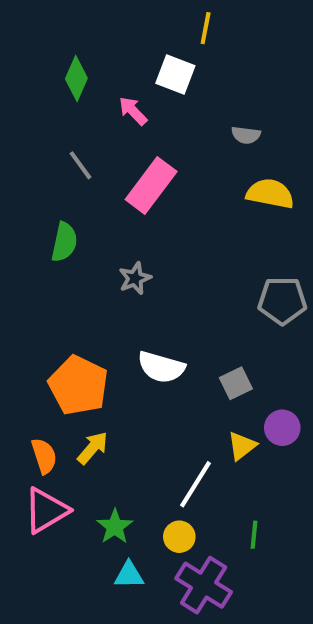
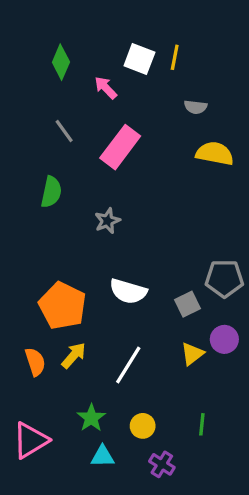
yellow line: (206, 28) -> (175, 57), moved
gray pentagon: (282, 301) -> (224, 278), moved
white line: (195, 484) -> (128, 365), moved
pink triangle: (46, 510) -> (30, 440), moved
purple cross: (204, 585) -> (162, 464), size x0.6

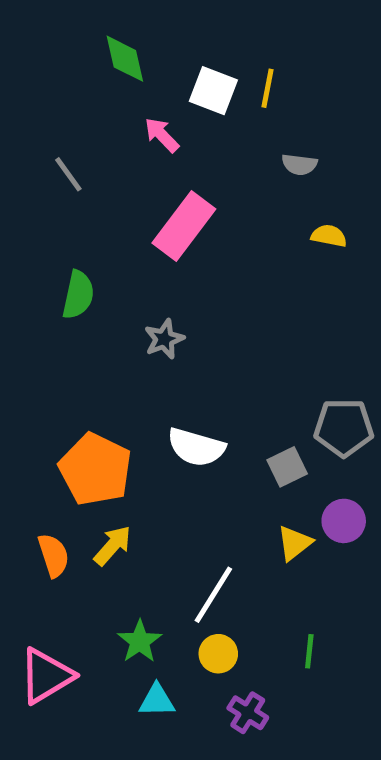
green diamond: (61, 62) -> (125, 59), moved, turned -36
gray line: (64, 131) -> (68, 174), moved
yellow semicircle: (215, 153) -> (329, 236), size x0.6
white line: (128, 365) -> (213, 595), moved

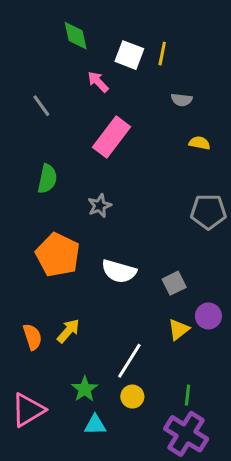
gray pentagon: (344, 428) -> (208, 212), moved
orange pentagon: (95, 469) -> (58, 255), moved
purple cross: (248, 713) -> (186, 434), moved, size x1.8

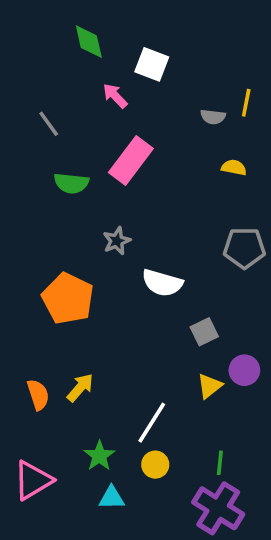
yellow line: (162, 54) -> (246, 103), moved
green semicircle: (47, 179) -> (71, 183), moved, turned 84
white semicircle: (119, 271) -> (162, 283), moved

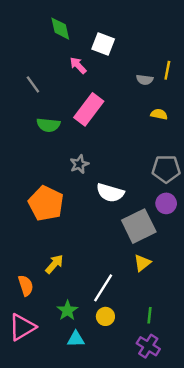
gray square: (204, 332) -> (139, 226), size x1.8
purple circle: (244, 370) -> (166, 203), moved
orange semicircle: (38, 395) -> (26, 286), moved
purple cross: (218, 508) -> (148, 346), size x0.7

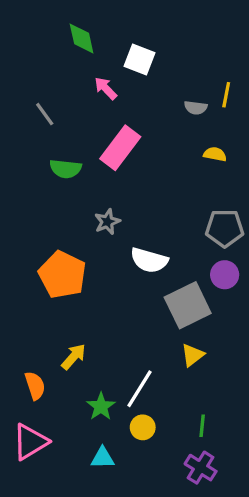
green star: (67, 310) -> (101, 406), moved

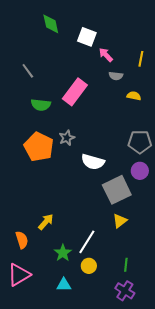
pink arrow: (106, 88) -> (106, 55), moved
gray semicircle: (196, 108) -> (116, 76), moved
orange pentagon: (62, 275) -> (39, 147), moved

